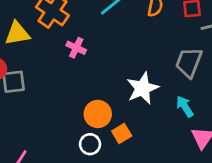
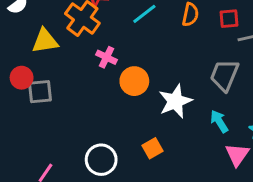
orange circle: (98, 114) -> (134, 81), moved
white circle: (90, 144) -> (101, 160), moved, size x1.4

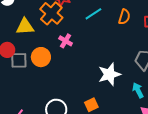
orange circle: (134, 81) -> (41, 57), moved

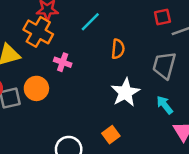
orange semicircle: (124, 17) -> (118, 49), moved

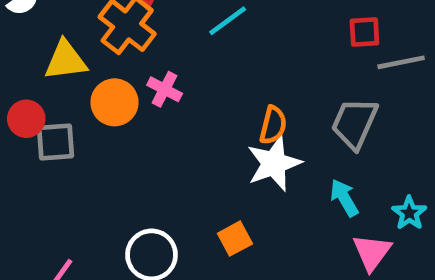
orange semicircle: (118, 49) -> (273, 125), moved
orange circle: (36, 88) -> (115, 102), moved

